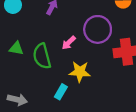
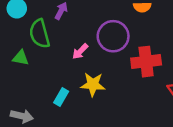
green semicircle: (42, 56) -> (40, 34), moved
cyan rectangle: (61, 92) -> (61, 97), moved

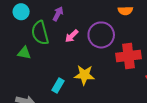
pink arrow: (80, 51) -> (72, 36), moved

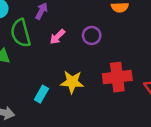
purple circle: (101, 35) -> (92, 35), size x0.6
red cross: (129, 56) -> (117, 77), moved

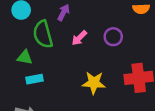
cyan rectangle: (41, 94) -> (34, 79), moved, turned 49

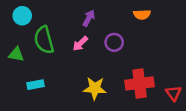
purple arrow: (64, 12) -> (89, 18), moved
green triangle: (25, 57) -> (16, 54), moved

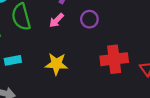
yellow star: (95, 88) -> (56, 64), moved

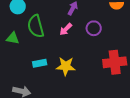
cyan rectangle: (13, 60) -> (40, 63), moved

